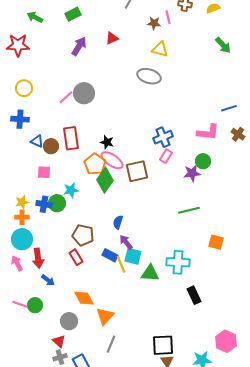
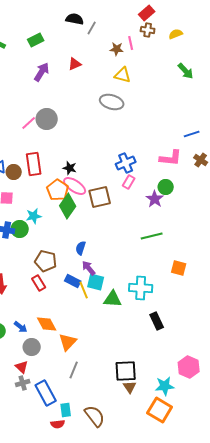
purple star: (192, 173) -> (155, 199), turned -30
blue arrow: (48, 280) -> (21, 327), moved

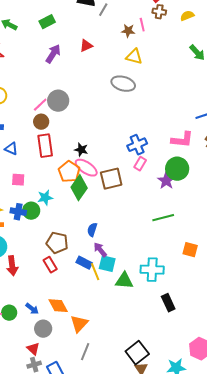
brown circle: (14, 172) -> (41, 122), moved
green circle: (166, 187) -> (177, 169), size x1.5
black square: (126, 371) -> (137, 353), turned -35

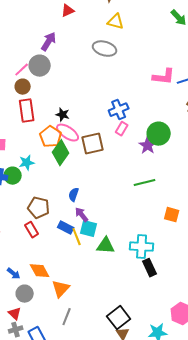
purple arrow: (53, 54) -> (49, 42), moved
pink L-shape: (182, 140) -> (164, 77), moved
cyan cross: (152, 270) -> (142, 247), moved

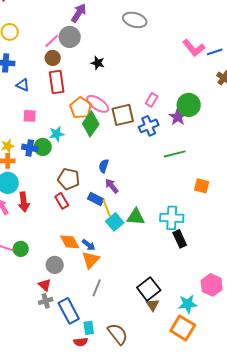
pink L-shape: (164, 77) -> (194, 48), turned 45
blue cross: (119, 110) -> (149, 126), moved
black star: (63, 115) -> (98, 63), moved
cyan square: (89, 229) -> (115, 222), moved, turned 36
blue arrow: (14, 274) -> (89, 245), moved

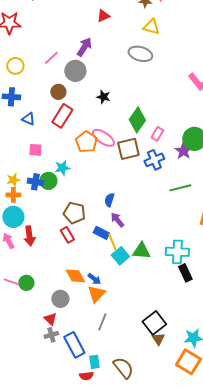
pink line: (52, 41) -> (51, 58), moved
red rectangle: (57, 82) -> (62, 116), turned 40
green diamond: (91, 124) -> (137, 120), moved

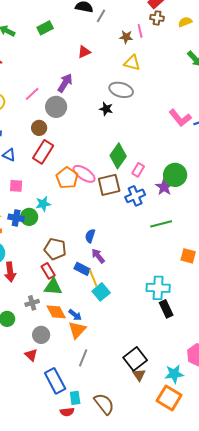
black star: (103, 97) -> (106, 109), moved
green triangle: (141, 251) -> (53, 287), moved
gray cross: (51, 335) -> (32, 303), moved

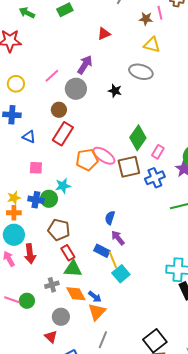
black star: (106, 109) -> (115, 91), moved
orange pentagon: (67, 178) -> (87, 160), turned 30
brown pentagon: (55, 249) -> (59, 230), moved

